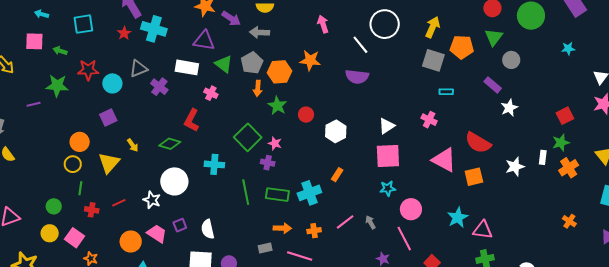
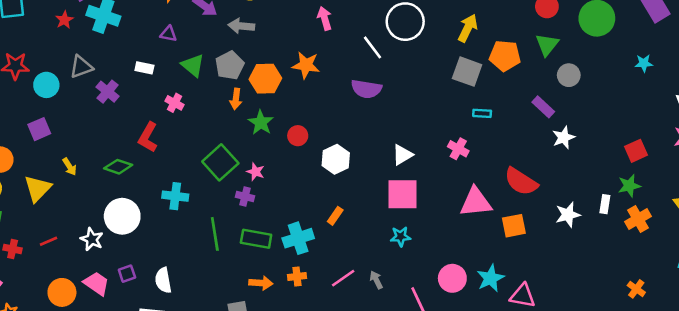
purple triangle: (204, 41) -> (168, 34), size x0.6
white rectangle: (187, 67) -> (144, 68), size x0.6
pink triangle: (444, 160) -> (476, 202), turned -36
pink circle: (411, 209) -> (452, 278), moved
orange cross: (314, 231) -> (297, 276), moved

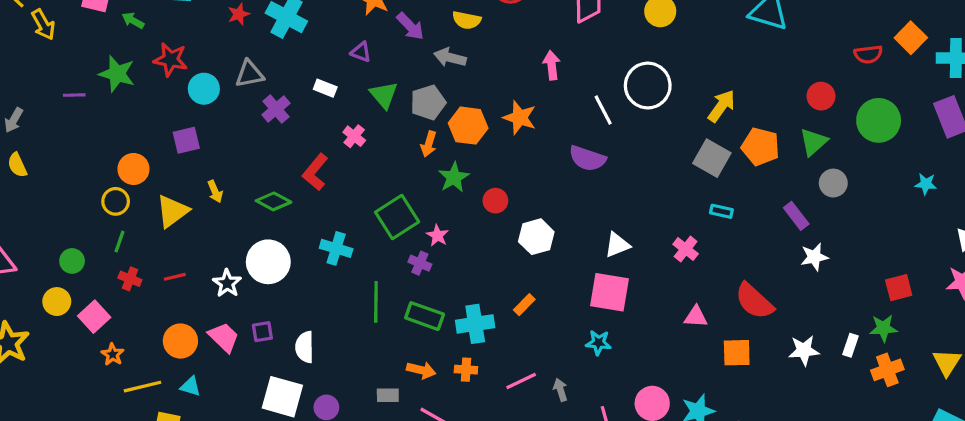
pink triangle: (476, 202) -> (696, 317), size x0.6

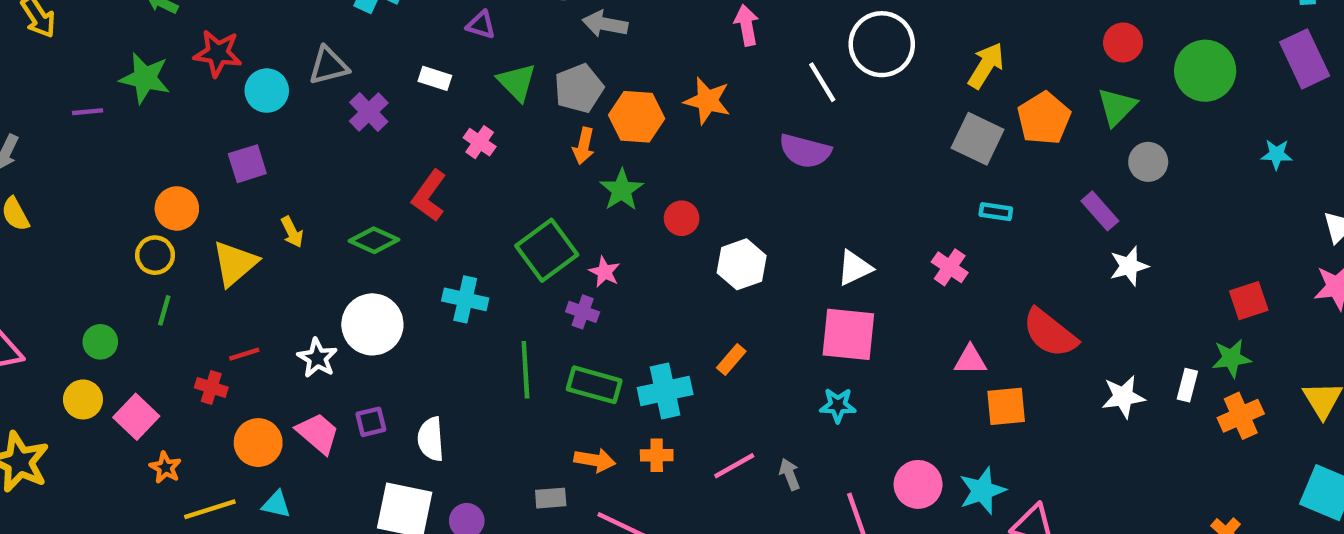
orange pentagon: (760, 147) -> (1044, 118), turned 30
red cross: (130, 279) -> (211, 388), moved
orange square: (737, 353) -> (1006, 406), moved

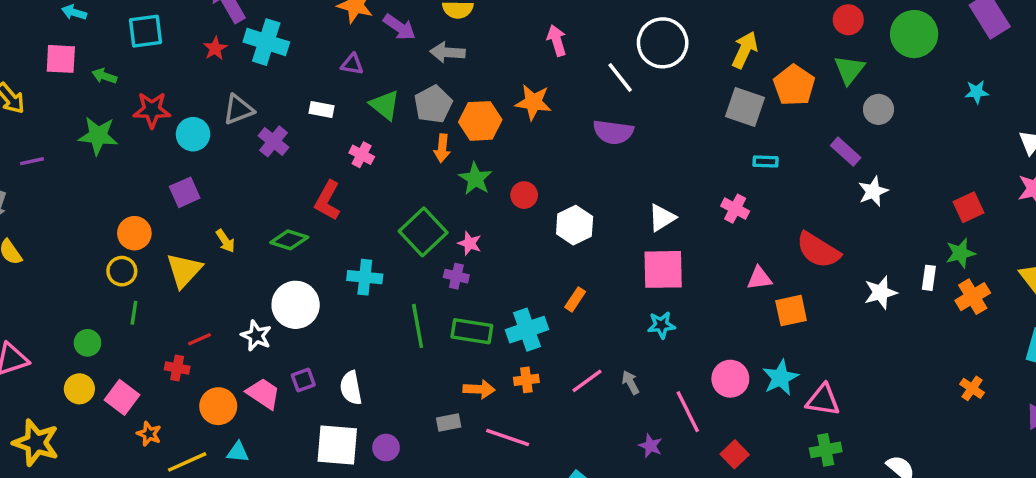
purple line: (88, 112) -> (32, 161), moved

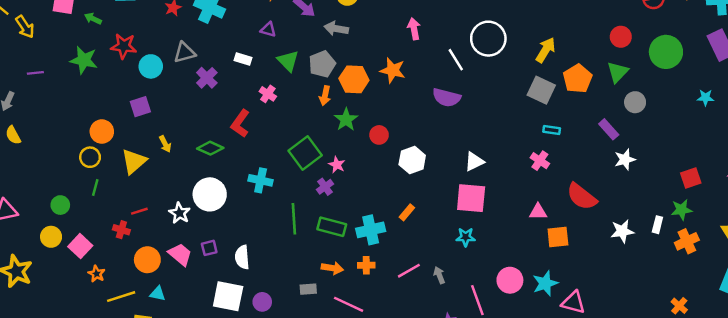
pink cross: (735, 209) -> (540, 161), moved
purple cross: (456, 276) -> (325, 187), turned 35

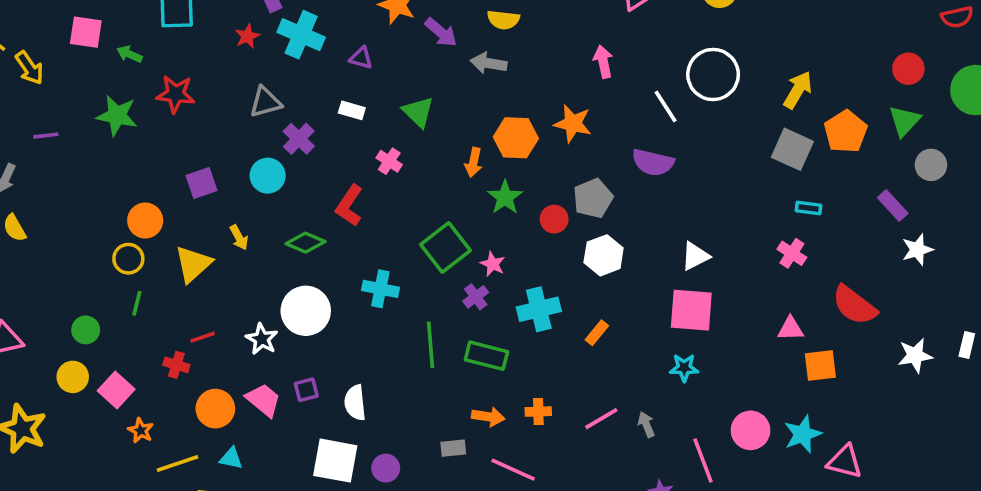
purple triangle: (268, 30) -> (361, 58), moved
gray pentagon: (322, 64) -> (593, 198), moved
cyan circle: (151, 66) -> (268, 176), moved
cyan cross: (371, 230) -> (539, 309), moved

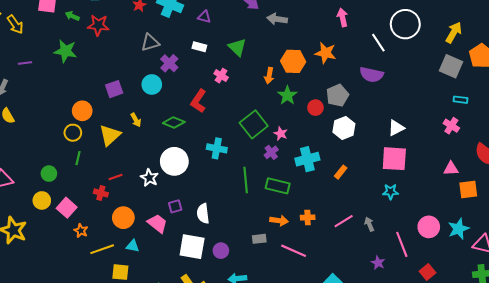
red star: (176, 94) -> (98, 25), moved
pink trapezoid: (264, 400) -> (157, 223), moved

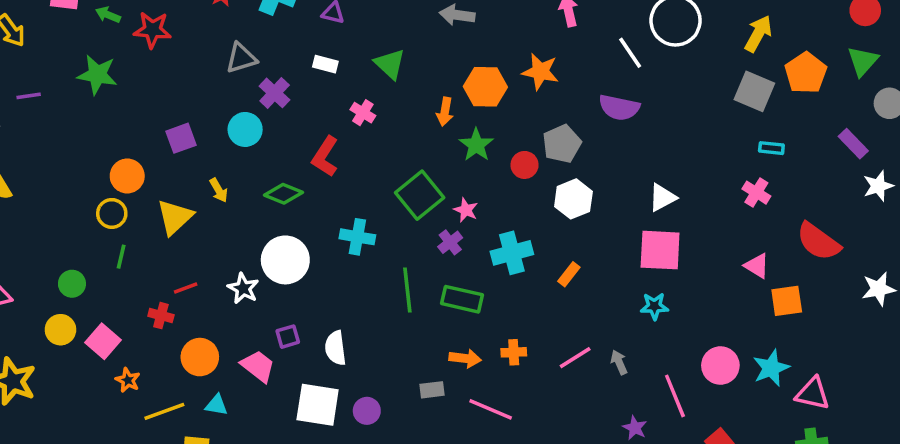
pink triangle: (451, 169) -> (757, 266), turned 35

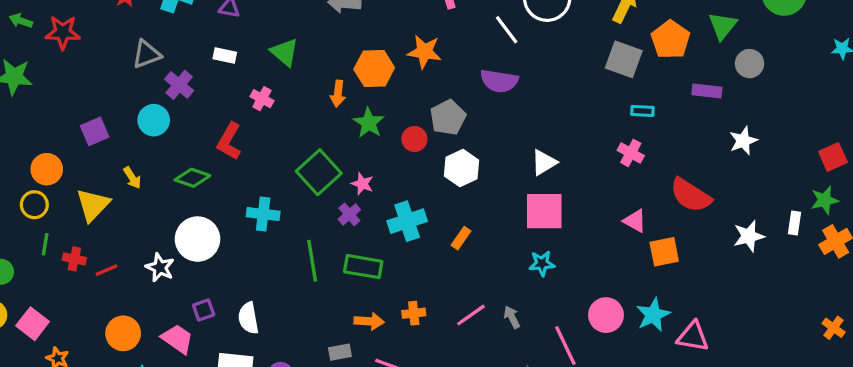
purple rectangle: (853, 144) -> (707, 91), moved, turned -36
red cross: (161, 316) -> (74, 259), moved

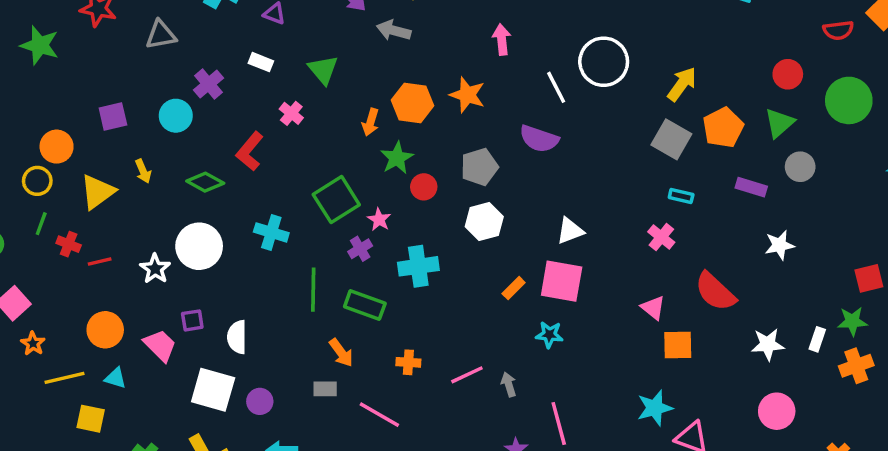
gray triangle: (147, 54) -> (161, 35), moved
red circle: (414, 139) -> (424, 187), moved
orange rectangle: (461, 238) -> (514, 288), moved
pink circle: (606, 315) -> (777, 411), moved
orange arrow: (369, 321) -> (341, 353), moved, turned 40

